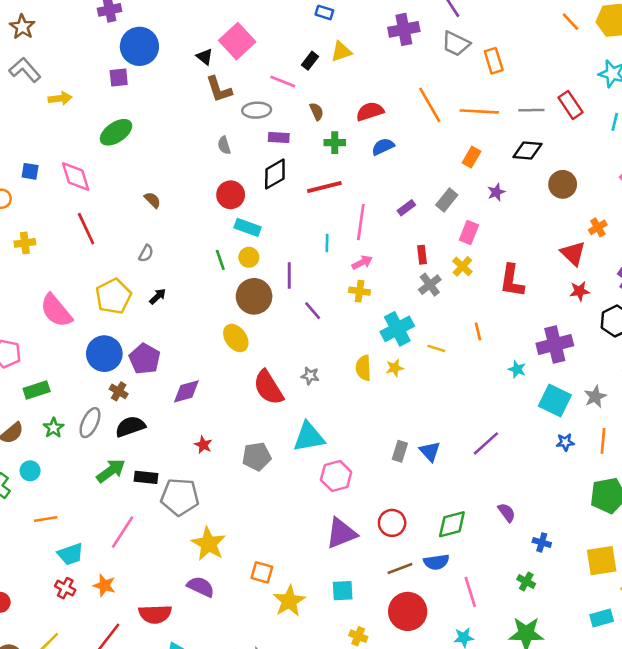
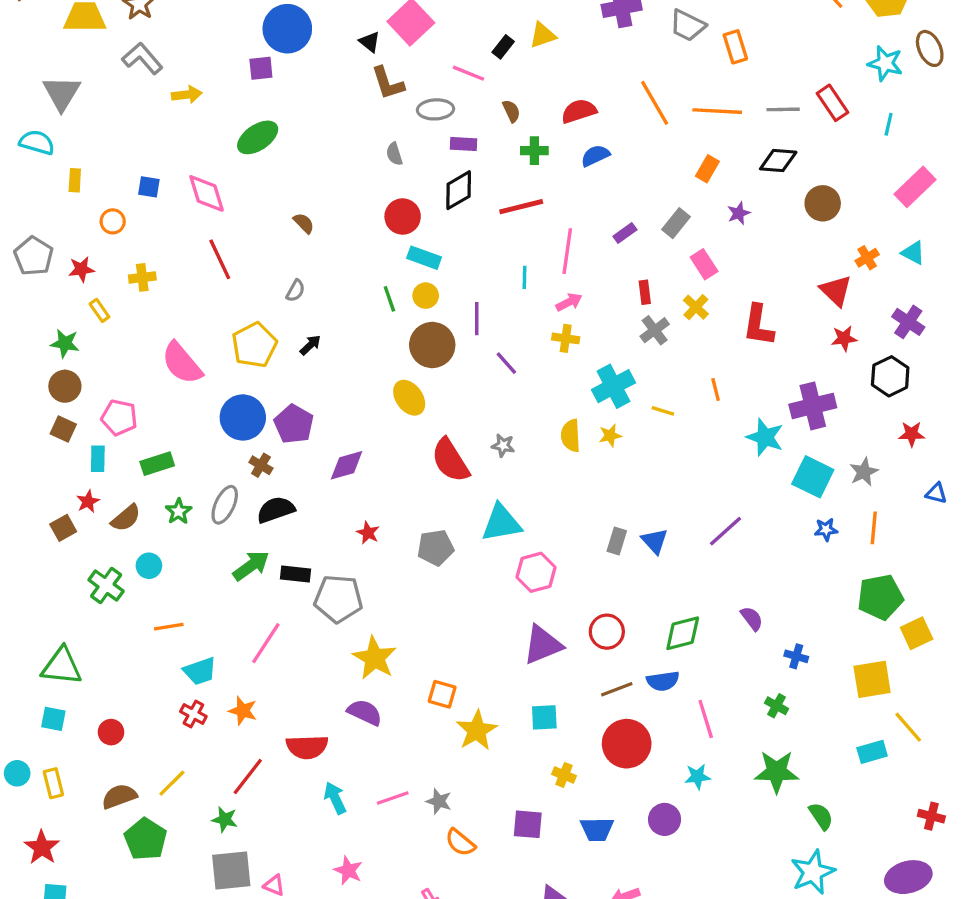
pink rectangle: (469, 233) -> (704, 264), turned -55
cyan star: (517, 369) -> (765, 437), size x1.6

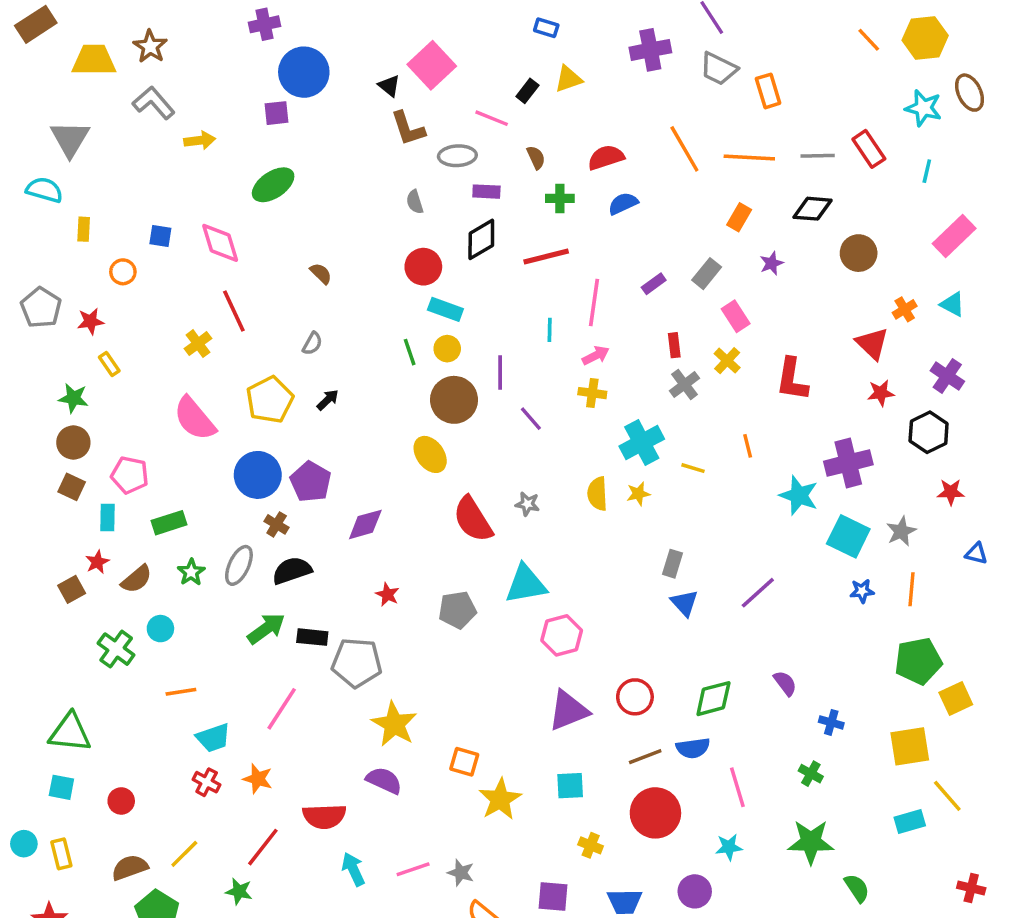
yellow cross: (142, 277) -> (198, 344), moved, turned -30
gray rectangle: (617, 541) -> (673, 564), moved

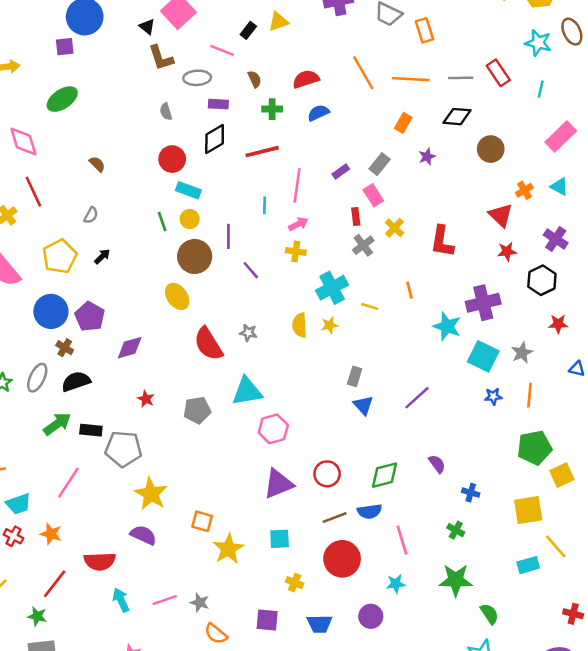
pink rectangle: (736, 316) -> (373, 195), moved

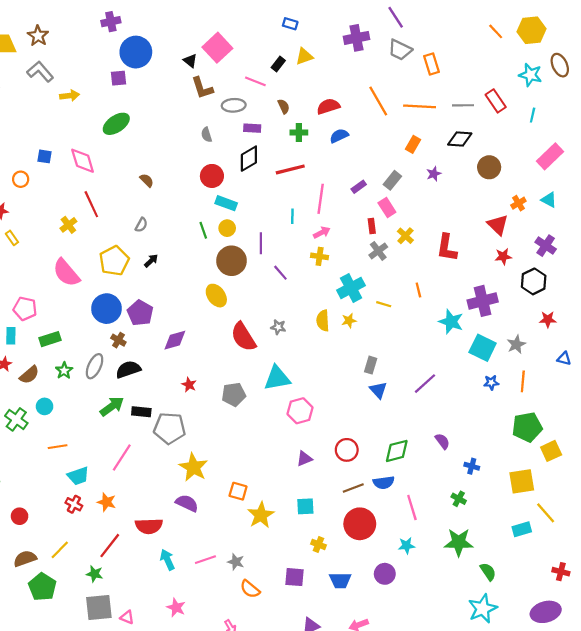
purple triangle: (278, 484) -> (304, 459), size x0.6

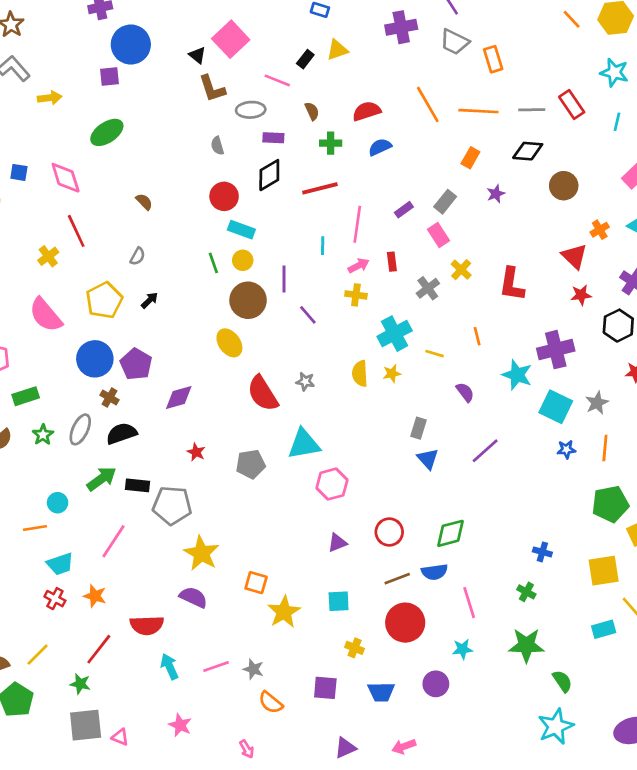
red rectangle: (372, 226) -> (392, 262), moved
cyan circle: (45, 406) -> (58, 503), moved
purple semicircle: (442, 441) -> (465, 392), moved

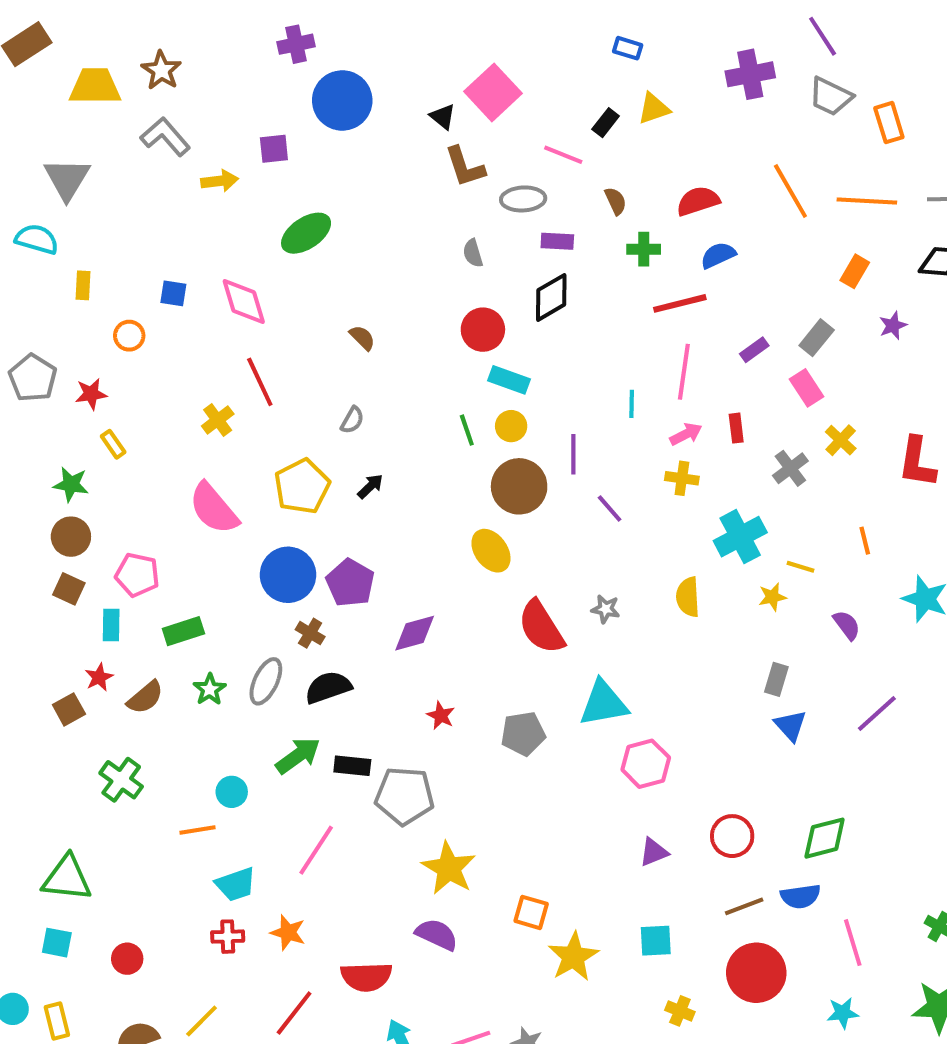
purple square: (110, 76) -> (274, 149), moved
red line: (320, 188) -> (680, 303), moved
yellow star: (392, 374) -> (772, 597), moved
red cross: (55, 599) -> (228, 937), turned -30

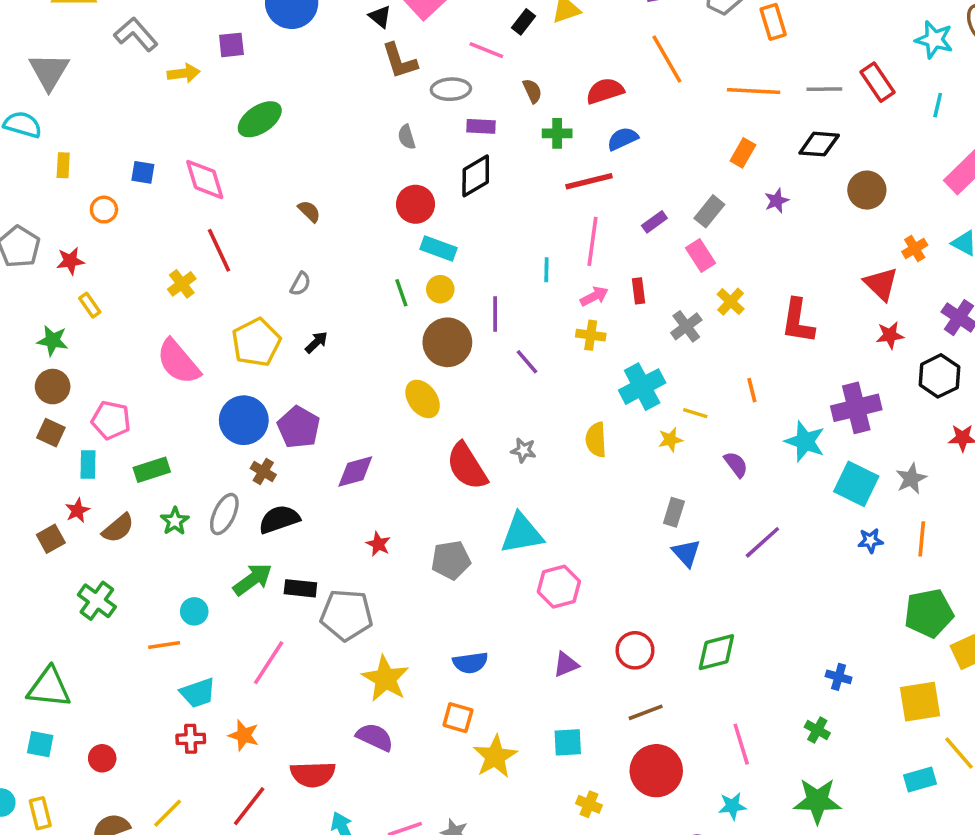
orange line: (790, 191) -> (667, 59), moved
blue semicircle: (800, 896) -> (470, 663), moved

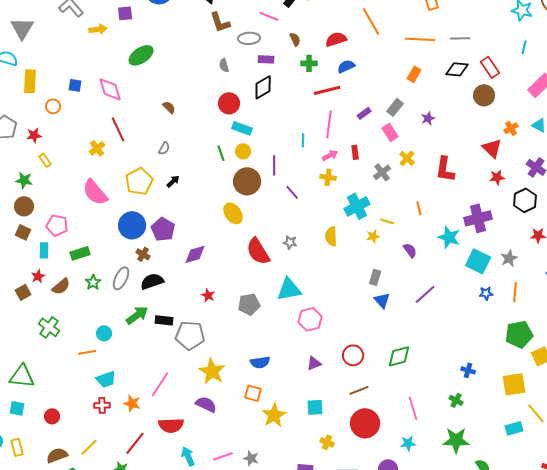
red rectangle: (878, 82) -> (490, 67), moved
yellow rectangle: (63, 165) -> (30, 81), size x1.6
purple star: (777, 201) -> (428, 118), moved
pink line: (269, 663) -> (160, 384), moved

